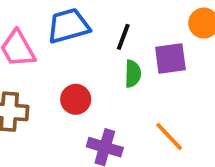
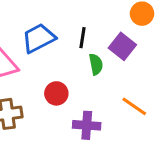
purple square: (170, 58) -> (122, 46), turned -32

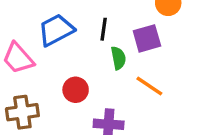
purple square: (122, 46) -> (147, 38), turned 36
orange line: (134, 106) -> (149, 86), moved

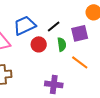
black line: (104, 29) -> (54, 26), turned 40
red circle: (76, 90) -> (39, 44), moved

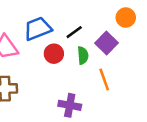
purple square: (80, 33) -> (106, 43), turned -36
orange line: (80, 62) -> (104, 80), turned 30

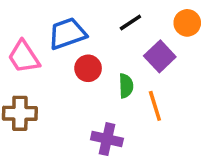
black line: (74, 32) -> (130, 22), moved
green semicircle: (83, 55) -> (126, 86), moved

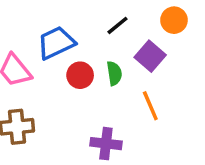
green semicircle: (126, 86) -> (114, 73), moved

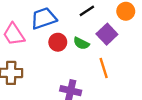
green semicircle: (114, 73) -> (81, 43), turned 119

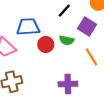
blue trapezoid: (44, 18) -> (28, 27), turned 30

